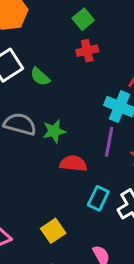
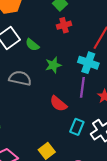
green star: (54, 131) -> (53, 65), moved
red semicircle: (73, 164) -> (58, 104), turned -144

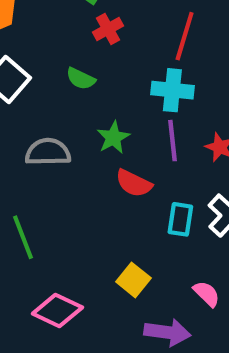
green semicircle: (32, 45) -> (81, 79), moved
green star: (53, 65) -> (113, 138), moved

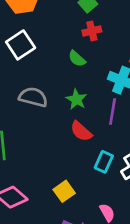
green semicircle: (81, 79) -> (77, 59), moved
green star: (113, 138) -> (76, 99), turned -30

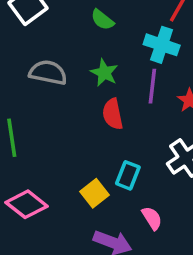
red semicircle: (81, 131) -> (113, 114), turned 40
cyan rectangle: (104, 162) -> (128, 175), moved

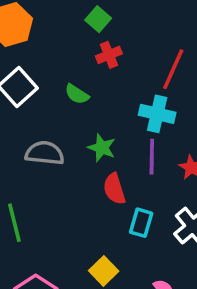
green semicircle: (102, 20) -> (77, 94), moved
cyan rectangle: (128, 175) -> (141, 223), moved

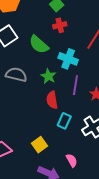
green semicircle: (77, 94) -> (39, 44), size x1.5
cyan cross: (157, 114) -> (68, 59), moved

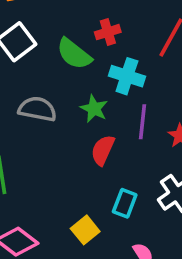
red cross: (60, 25) -> (108, 32), moved
red semicircle: (52, 100) -> (103, 150), turned 36
cyan rectangle: (64, 121) -> (125, 203), moved

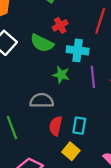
gray semicircle: (37, 109) -> (42, 101), moved
red semicircle: (103, 150) -> (56, 126), moved
cyan rectangle: (125, 203) -> (79, 126), moved

